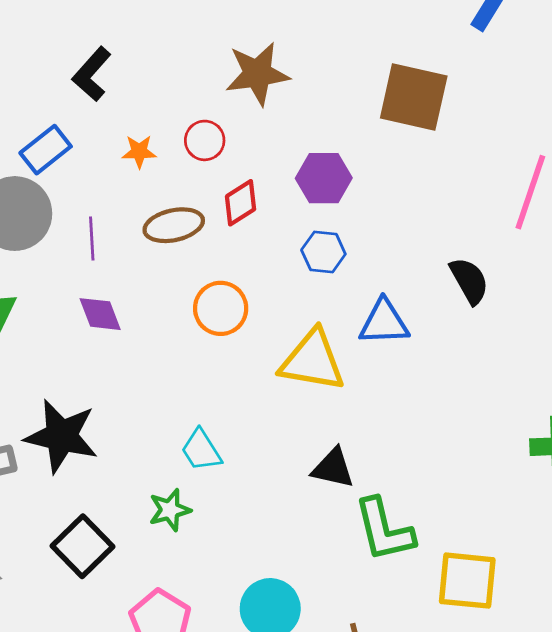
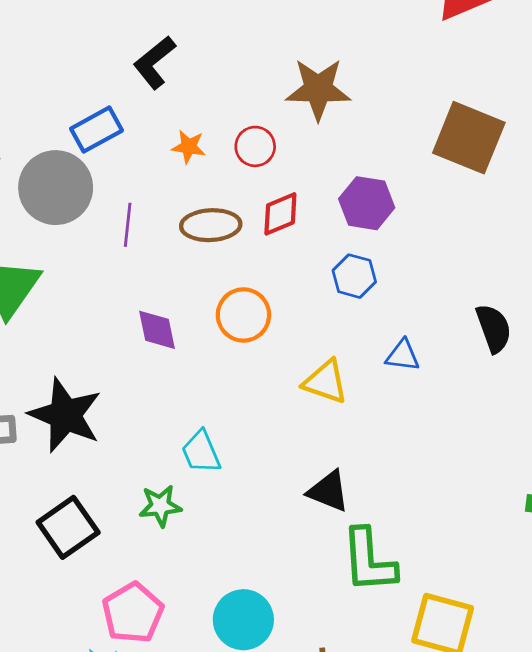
purple diamond: (100, 314) -> (157, 330), moved
blue triangle: (384, 322) -> (403, 355), size x0.7
yellow triangle: (312, 361) -> (325, 382), size x0.7

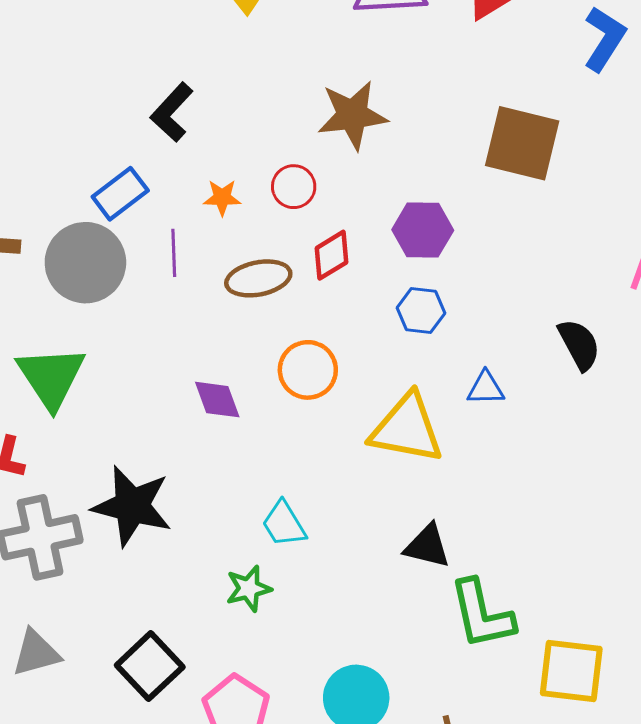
purple line: (128, 225) -> (174, 253), moved
yellow triangle: (325, 382) -> (407, 429), size x1.5
black square: (68, 527) -> (150, 666), moved

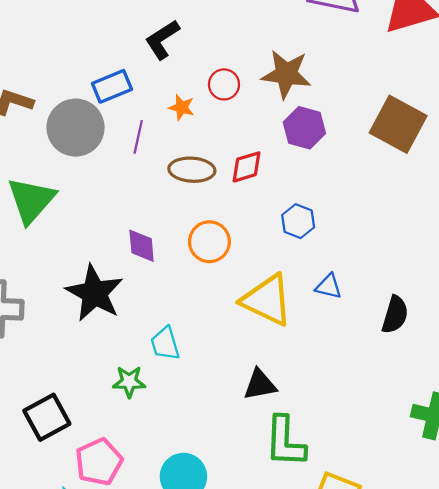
red circle: (294, 187) -> (224, 84), moved
purple hexagon: (423, 230) -> (304, 128), moved
black semicircle: (579, 344) -> (395, 315), moved, turned 30
black star: (132, 506) -> (94, 293), moved
black triangle: (427, 546) -> (260, 385), turned -39

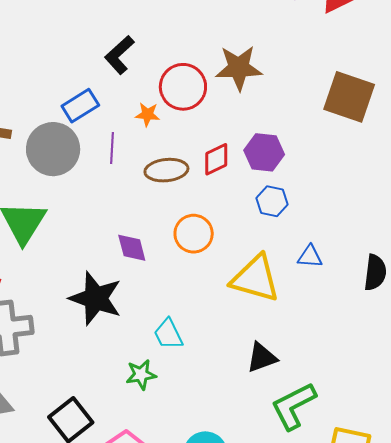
red circle: (224, 84) -> (183, 87), size x1.6
purple hexagon: (304, 128) -> (264, 152), moved
green L-shape: (285, 442) -> (294, 406), turned 70

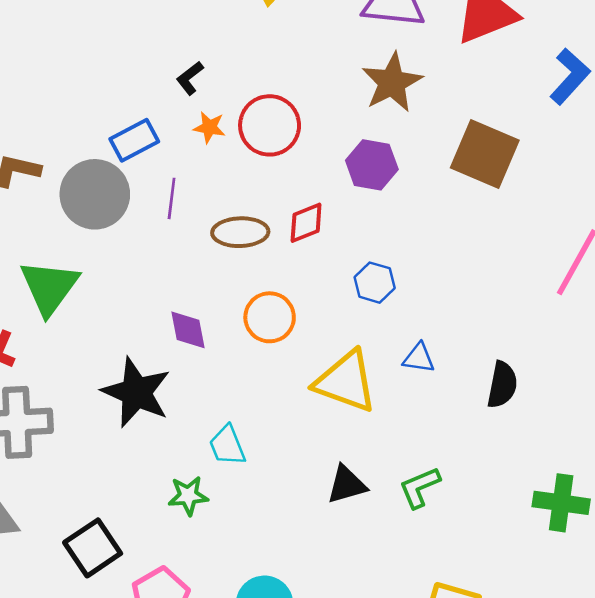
black L-shape: (119, 55) -> (190, 78), size x0.7
brown star: (239, 68) -> (392, 82), moved, turned -30
orange star: (147, 114) -> (209, 127), moved
purple hexagon: (264, 152) -> (372, 165), moved
green L-shape: (294, 406) -> (420, 487), moved, size x0.7

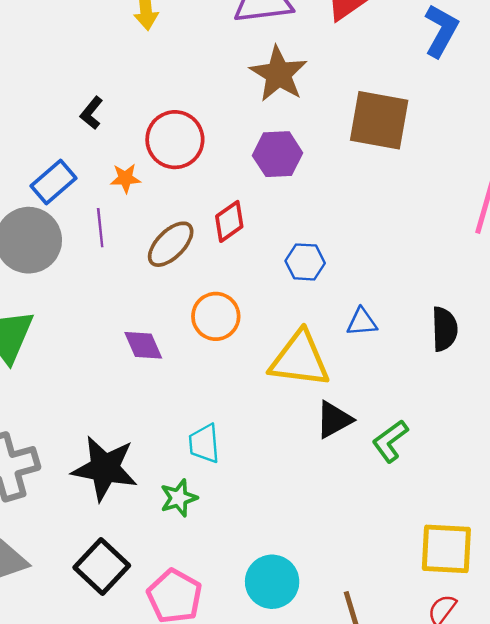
orange star: (209, 127) -> (125, 178), moved
brown ellipse: (240, 232) -> (171, 244), turned -30
black star: (136, 392) -> (105, 468), moved
cyan trapezoid: (227, 446) -> (204, 443), turned 30
black triangle: (347, 485) -> (334, 420), moved

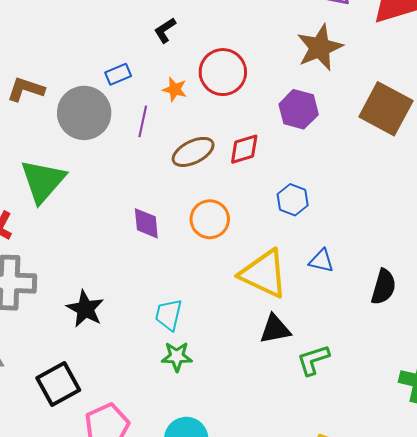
blue rectangle: (53, 182) -> (118, 74), size x0.7
black star: (105, 468) -> (85, 309), size x0.7
green star: (179, 498) -> (177, 356), moved

